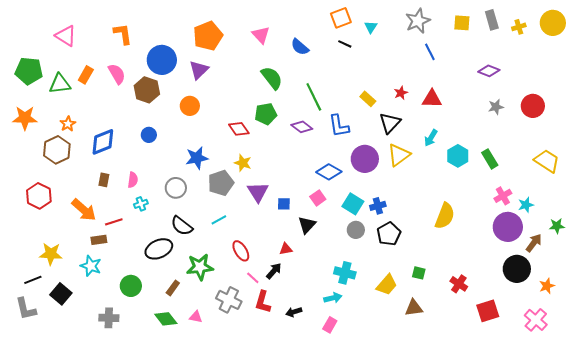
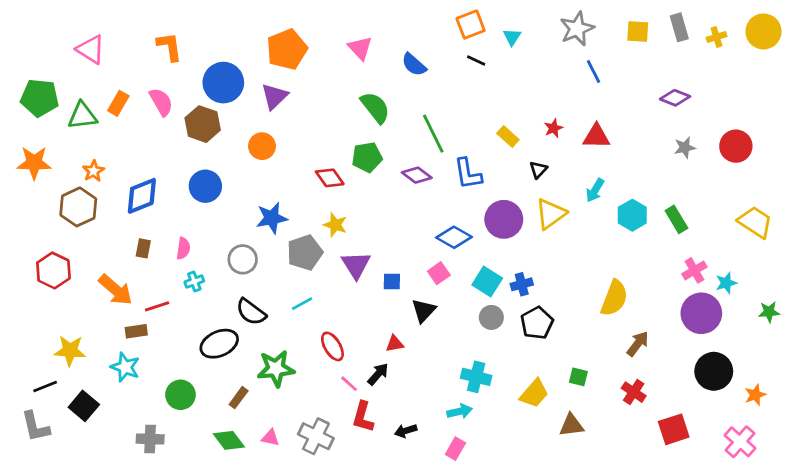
black triangle: (390, 123) -> (538, 170), size x0.6
blue circle: (149, 135) -> (205, 186), size x1.5
brown arrow: (534, 243) -> (638, 344), moved
gray cross: (229, 300) -> (316, 436), moved

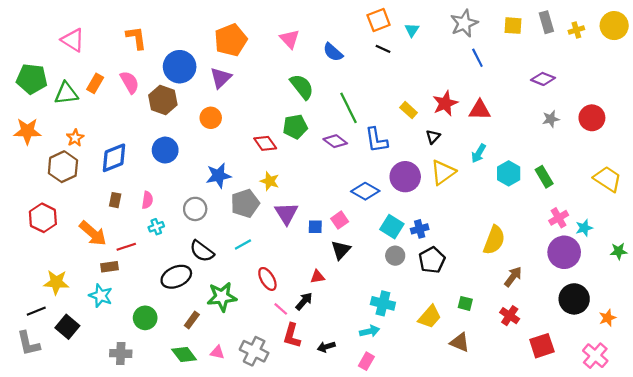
red star: (554, 128) -> (445, 103), size x1.6
pink square: (439, 273) -> (340, 220), moved
brown triangle: (571, 425) -> (460, 342), turned 30

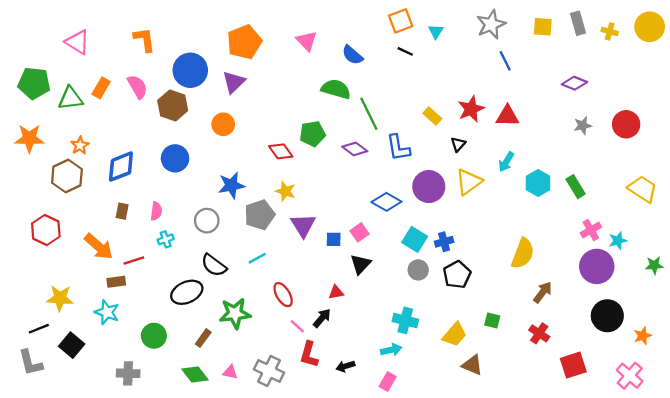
yellow cross: (576, 30) -> (610, 31), turned 32
green semicircle: (302, 87) -> (336, 89), moved, turned -36
brown triangle: (460, 342) -> (472, 365), moved

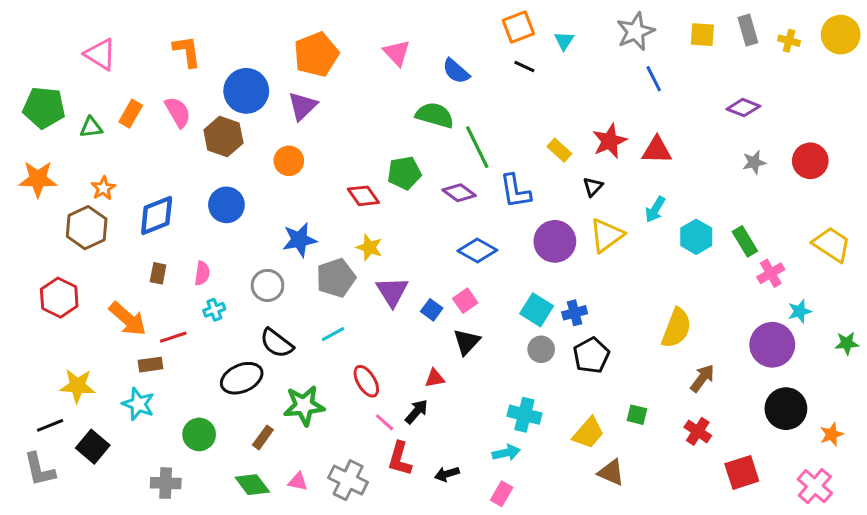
green triangle: (70, 98) -> (91, 127), size x0.7
blue diamond: (386, 202) -> (477, 250), moved
pink cross: (591, 230) -> (771, 273), moved
blue square: (334, 239) -> (432, 310), turned 35

